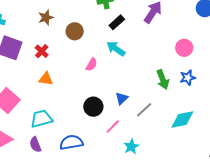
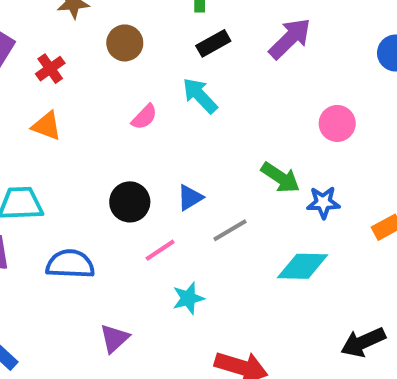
blue star: (188, 78) -> (323, 202), moved
green arrow: (163, 79) -> (280, 178), turned -48

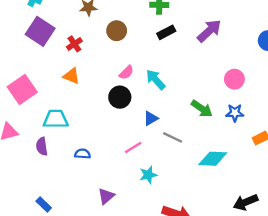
cyan arrow: (200, 96) -> (156, 80), moved
black circle: (130, 202) -> (120, 97), moved
blue star: (323, 202) -> (235, 113), moved
gray line: (230, 230) -> (173, 137), turned 54
blue semicircle: (70, 264) -> (83, 154), size x0.6

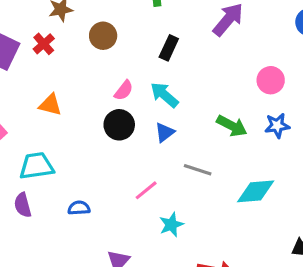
black rectangle: (166, 32) -> (169, 48), moved, turned -30
red cross: (74, 44) -> (44, 44), moved
blue triangle: (151, 118) -> (165, 132), moved

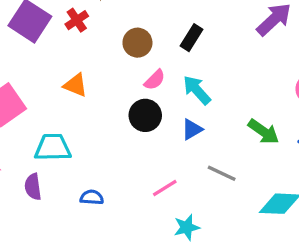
brown circle: (103, 36) -> (137, 43), moved
black rectangle: (169, 48) -> (192, 38), moved

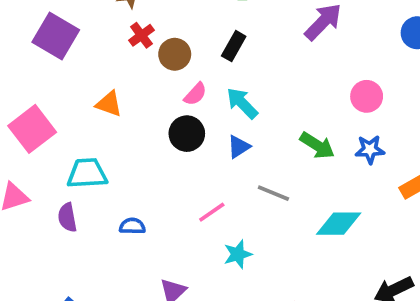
red cross: (77, 20) -> (141, 35), moved

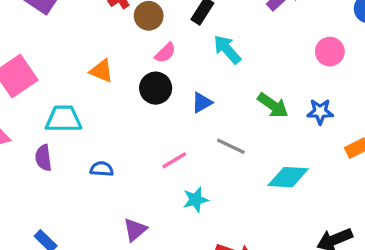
pink circle: (367, 96) -> (330, 52), moved
cyan arrow: (242, 103) -> (227, 49), moved
orange triangle: (109, 104) -> (101, 71), moved

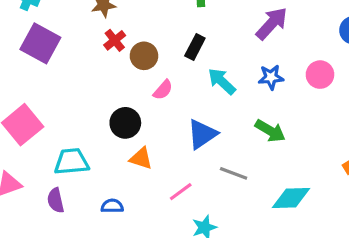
orange triangle: (101, 71) -> (141, 158), moved
black circle: (156, 88) -> (125, 123), moved
blue triangle: (202, 103) -> (202, 134), size x1.5
blue star: (320, 112) -> (271, 77), moved

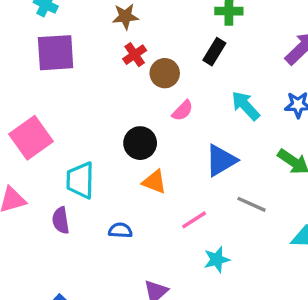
purple square: (40, 43) -> (56, 53), turned -36
black rectangle: (195, 47) -> (214, 52), moved
cyan trapezoid: (71, 162) -> (80, 180), turned -87

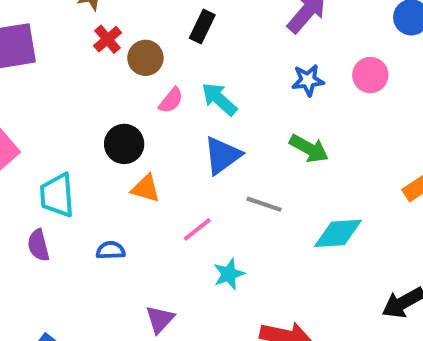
cyan arrow: (246, 106) -> (219, 99), moved

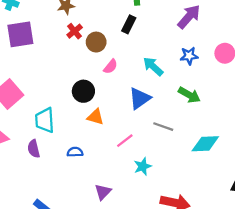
cyan arrow: (219, 99) -> (153, 66), moved

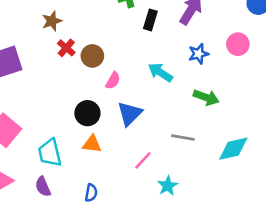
black rectangle: (129, 24) -> (150, 20), moved
blue triangle: (140, 98) -> (130, 114), moved
orange triangle: (95, 117) -> (92, 144), moved
blue semicircle: (75, 152) -> (91, 193), moved, turned 112

